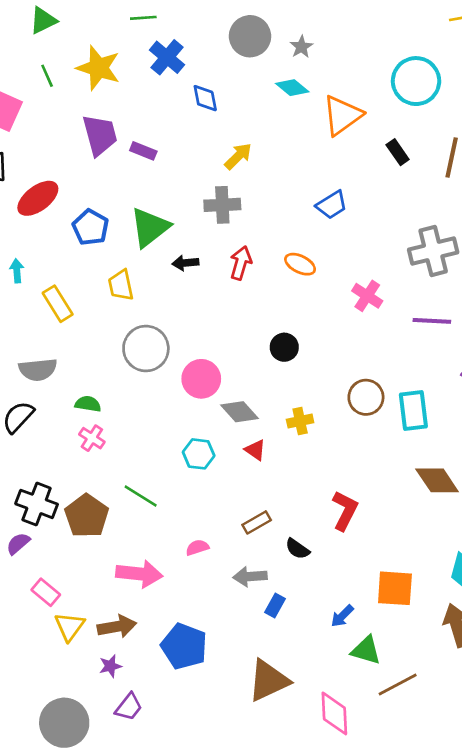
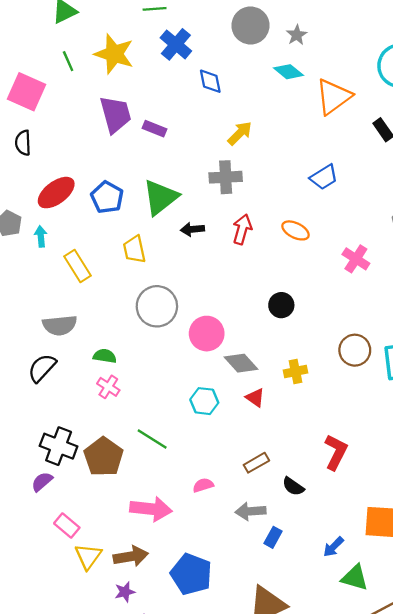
red ellipse: (38, 198) -> (56, 193), moved

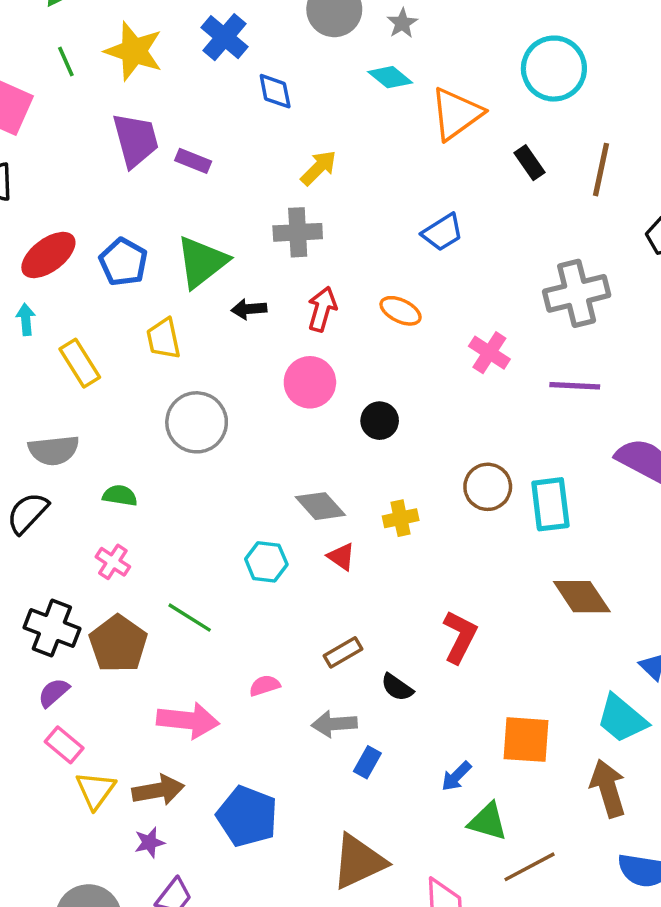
pink circle: (207, 334) -> (310, 382), moved
pink cross: (108, 387) -> (113, 562), moved
purple semicircle: (42, 482) -> (54, 693), moved

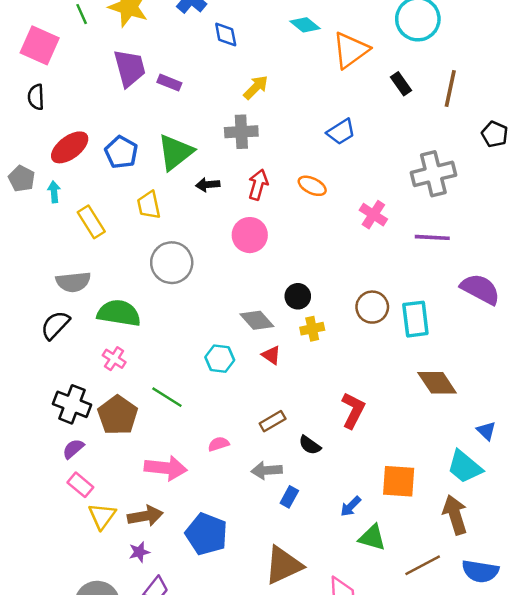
black circle: (380, 421) -> (298, 296), moved
green semicircle: (120, 496) -> (119, 313), size x1.8
brown line: (530, 867) -> (423, 565), moved

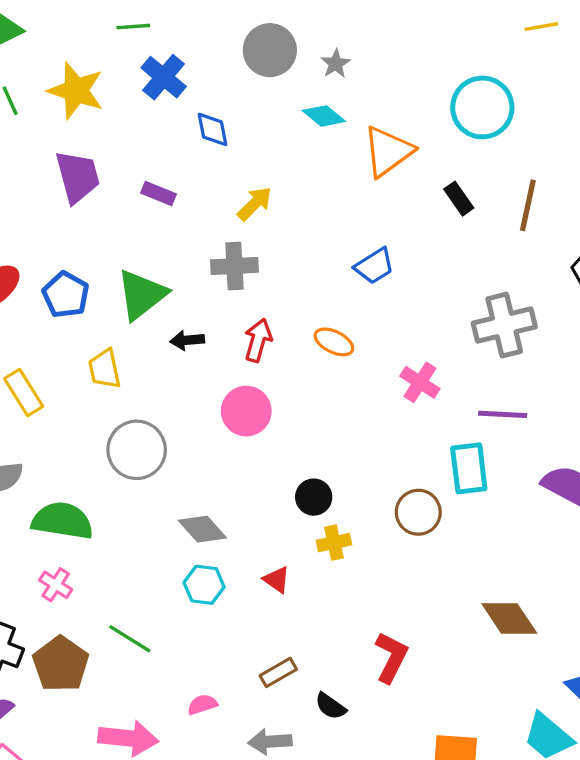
purple rectangle: (169, 83) -> (159, 193), moved
cyan rectangle: (415, 319) -> (469, 468), moved
gray diamond: (257, 320) -> (202, 529), moved

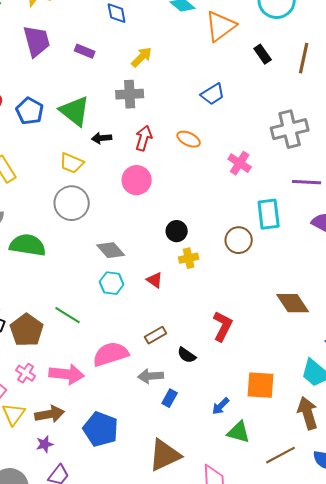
green triangle: (142, 295) -> (75, 111), turned -44
yellow trapezoid: (105, 369) -> (72, 163), moved, turned -55
purple line: (503, 414) -> (307, 182), moved
pink cross: (56, 585) -> (26, 373), moved
pink semicircle: (202, 704) -> (111, 354), size x2.0

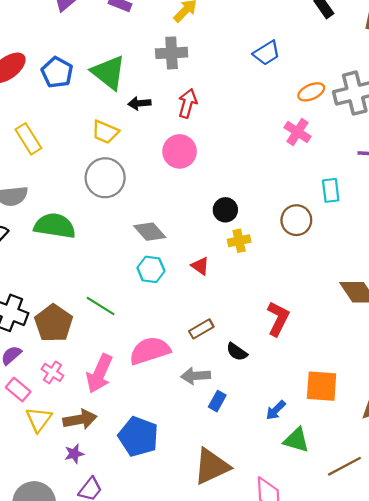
orange ellipse: (189, 139) -> (311, 92), moved, turned -50
cyan rectangle: (269, 214) -> (331, 190), size x0.7
pink arrow: (67, 374) -> (99, 374), turned 108

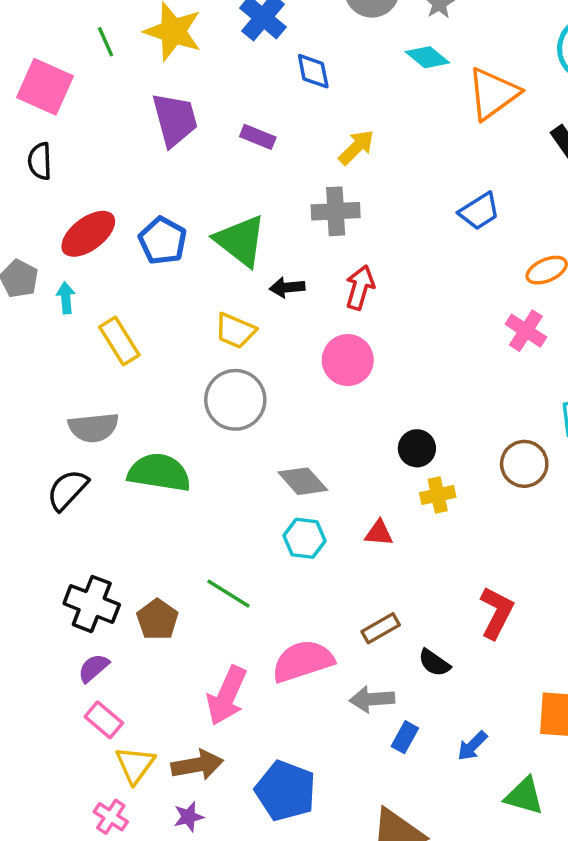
red triangle: (200, 266) -> (379, 533), turned -30
brown pentagon: (54, 323) -> (157, 620), size x0.7
pink cross: (52, 372) -> (111, 817), moved
blue arrow: (276, 410) -> (472, 746), moved

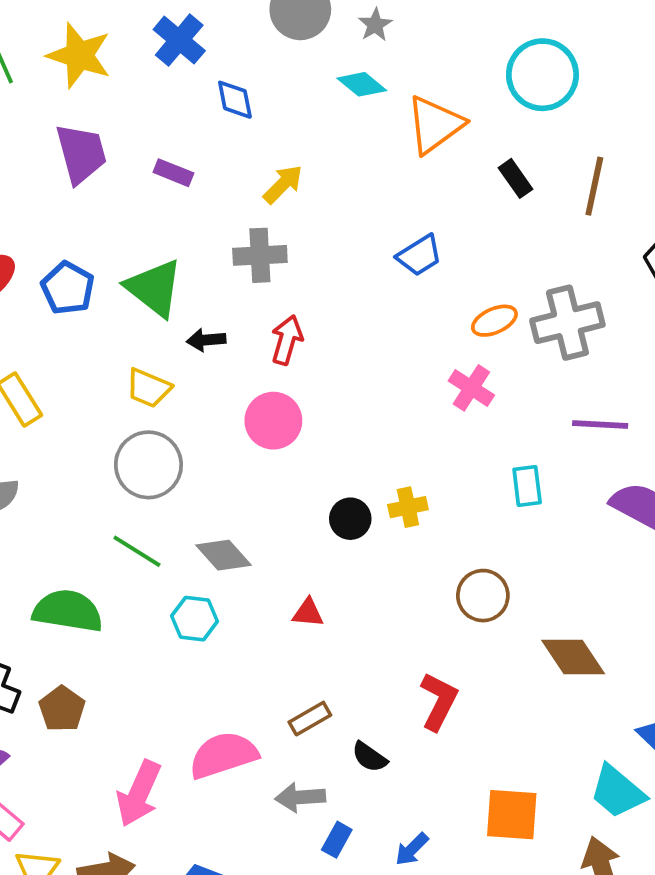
brown circle: (524, 464) -> (483, 596), moved
green semicircle: (159, 473) -> (68, 611), moved
yellow cross: (438, 495) -> (408, 507), moved
cyan hexagon: (304, 538) -> (195, 619), moved
green line: (228, 594) -> (137, 551), moved

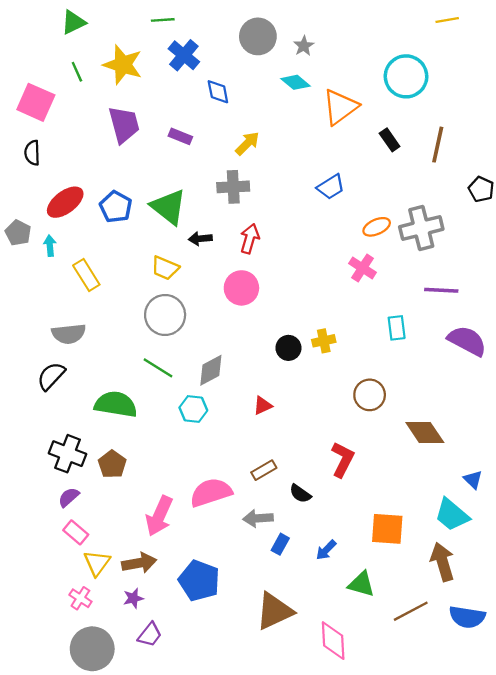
gray diamond: (223, 555) -> (211, 370), turned -76
red triangle: (308, 613) -> (263, 405), turned -30

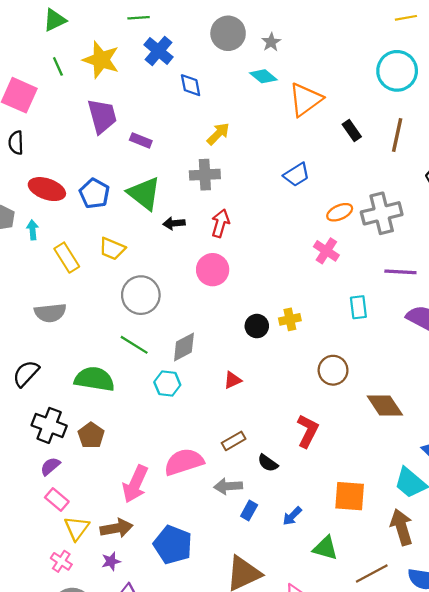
cyan circle: (406, 76) -> (397, 71), moved
purple rectangle: (180, 136) -> (141, 140), moved
red ellipse: (65, 202) -> (47, 189), turned 56
yellow trapezoid: (165, 268) -> (112, 249), moved
black semicircle: (51, 376) -> (26, 374), moved

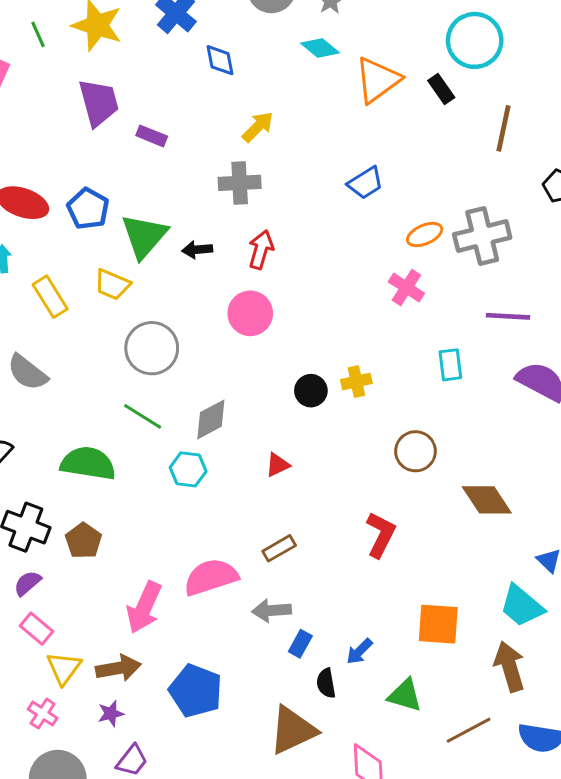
cyan circle: (397, 71) -> (475, 40), moved
black rectangle: (352, 130) -> (441, 89), moved
green triangle: (144, 193) -> (144, 236), moved, turned 33
gray semicircle: (50, 313) -> (27, 372), turned 44
black semicircle: (268, 463) -> (326, 683), moved, turned 45

